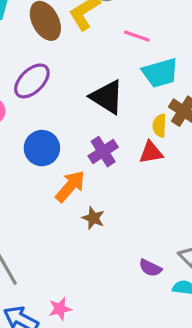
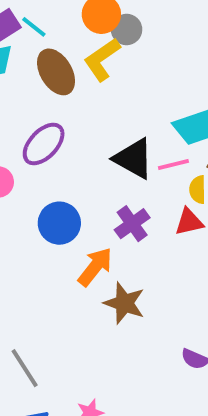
pink line: (137, 36) -> (173, 164), moved, turned -30
brown star: (93, 218) -> (124, 303), size x1.5

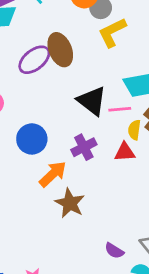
yellow L-shape: (102, 59) -> (112, 32), moved
brown ellipse: (56, 72) -> (60, 50), moved
purple ellipse: (44, 144) -> (34, 60), moved

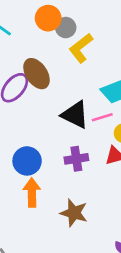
purple cross: (84, 147) -> (76, 159), turned 30
orange arrow: (53, 174) -> (32, 192), moved, turned -36

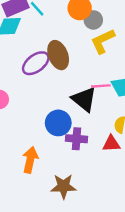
pink line: (102, 117) -> (101, 86), moved
blue circle: (27, 161) -> (58, 123), moved
brown star: (74, 213) -> (63, 186), turned -30

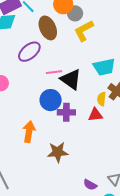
brown ellipse: (58, 55) -> (48, 28), moved
pink line: (101, 86) -> (54, 72), moved

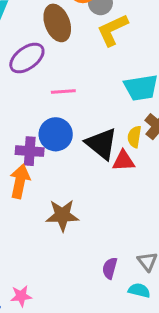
black triangle: (71, 79) -> (101, 144), moved
purple cross: (66, 112) -> (30, 151), moved
purple semicircle: (90, 185) -> (110, 268), turned 72

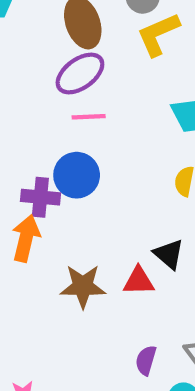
purple ellipse: (27, 58) -> (80, 74), moved
black triangle: (101, 144) -> (169, 254), moved, size x0.7
red triangle: (123, 161) -> (139, 281), moved

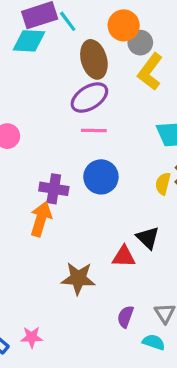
yellow L-shape: (158, 34) -> (150, 72), turned -33
blue circle: (77, 175) -> (101, 177), moved
brown star: (83, 286) -> (78, 278), moved

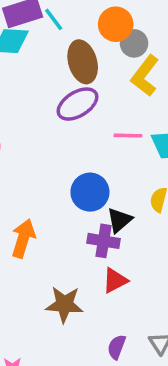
pink line: (94, 131) -> (128, 136), moved
purple cross: (54, 189) -> (103, 241), moved
black triangle: (148, 238) -> (119, 220), moved, turned 35
red triangle: (124, 257) -> (115, 280), turned -30

